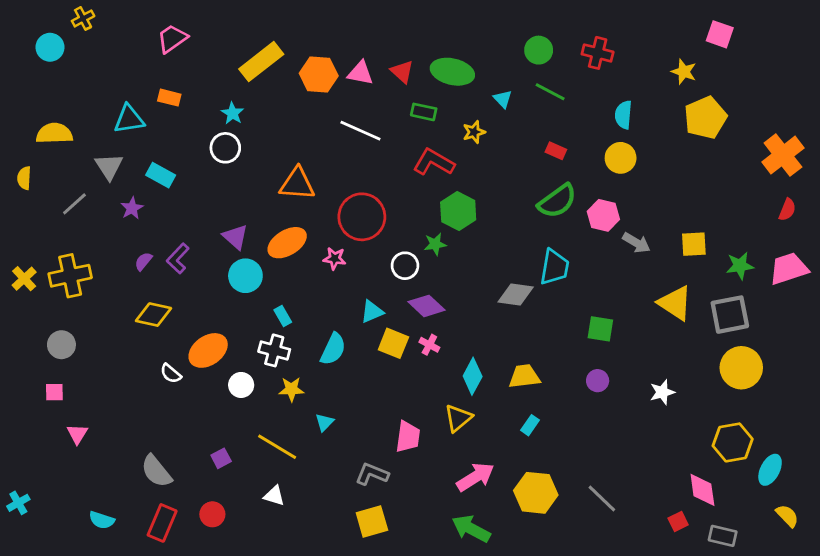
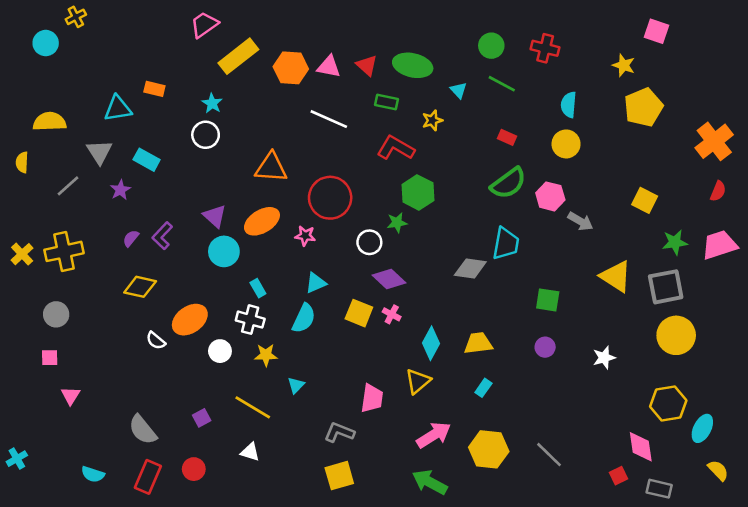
pink trapezoid: (172, 39) -> (204, 25), moved
yellow square: (694, 244) -> (645, 200), moved, turned 30
cyan triangle: (372, 312) -> (316, 283), moved

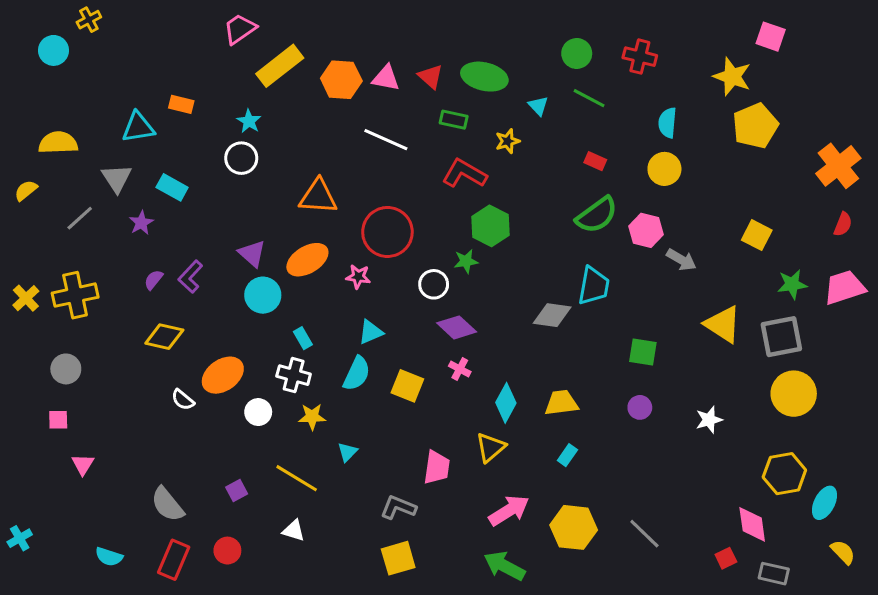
yellow star: (624, 65) -> (732, 77), size x1.4
yellow semicircle: (22, 162) -> (26, 190), turned 48
yellow square: (359, 313) -> (407, 386), moved

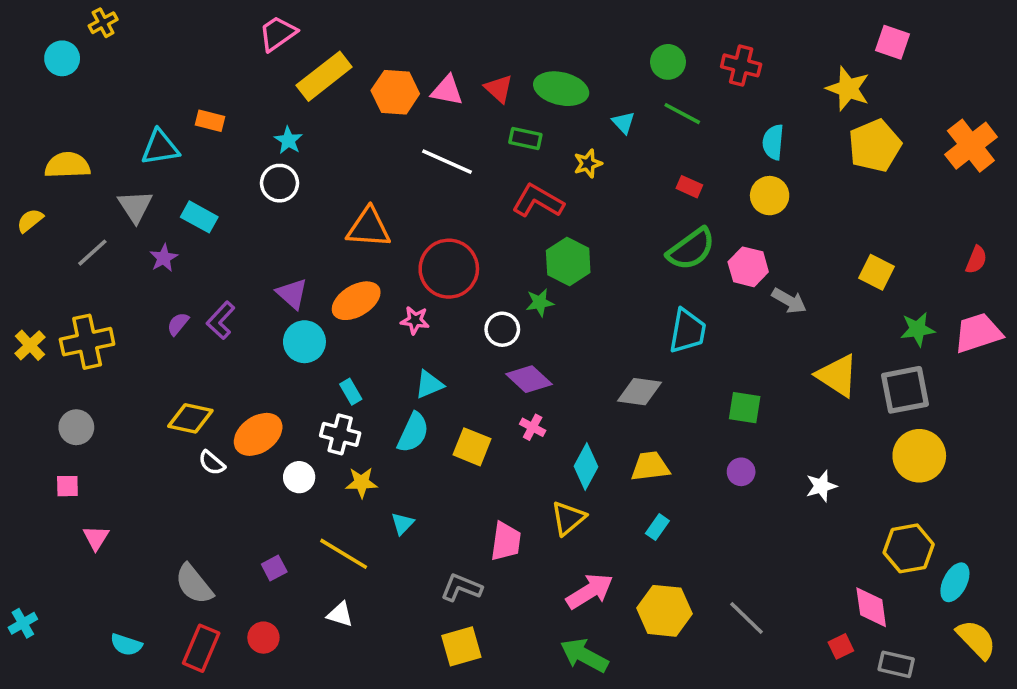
orange cross: (838, 166) -> (971, 146), moved
gray diamond: (552, 315) -> (639, 392), moved
yellow diamond: (164, 337) -> (190, 418), moved
yellow semicircle: (843, 552) -> (976, 639), size x1.4

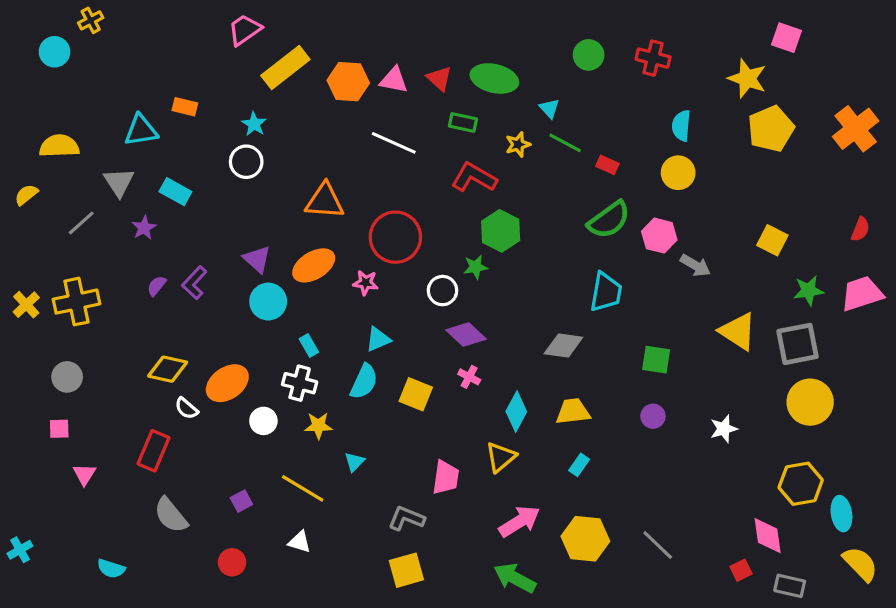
green line: (682, 114) -> (565, 143), moved
cyan ellipse: (955, 582) -> (841, 514), turned -36
red rectangle: (201, 648) -> (153, 451), moved

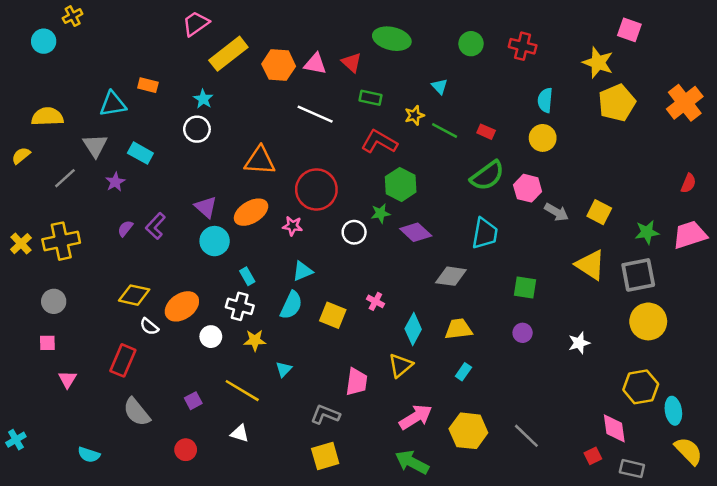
green ellipse: (494, 78) -> (392, 39), moved
green line: (565, 143) -> (445, 130), moved
yellow square: (772, 240) -> (599, 212), moved
purple diamond: (466, 335) -> (416, 232), moved

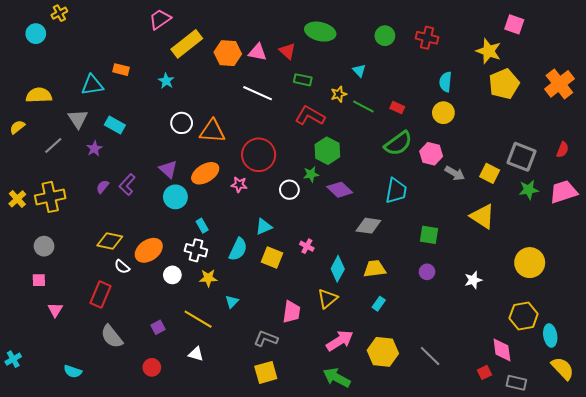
white circle: (197, 129) -> (182, 123), moved
cyan triangle: (303, 271) -> (264, 227), moved
gray square: (638, 275) -> (521, 157), moved, turned 32

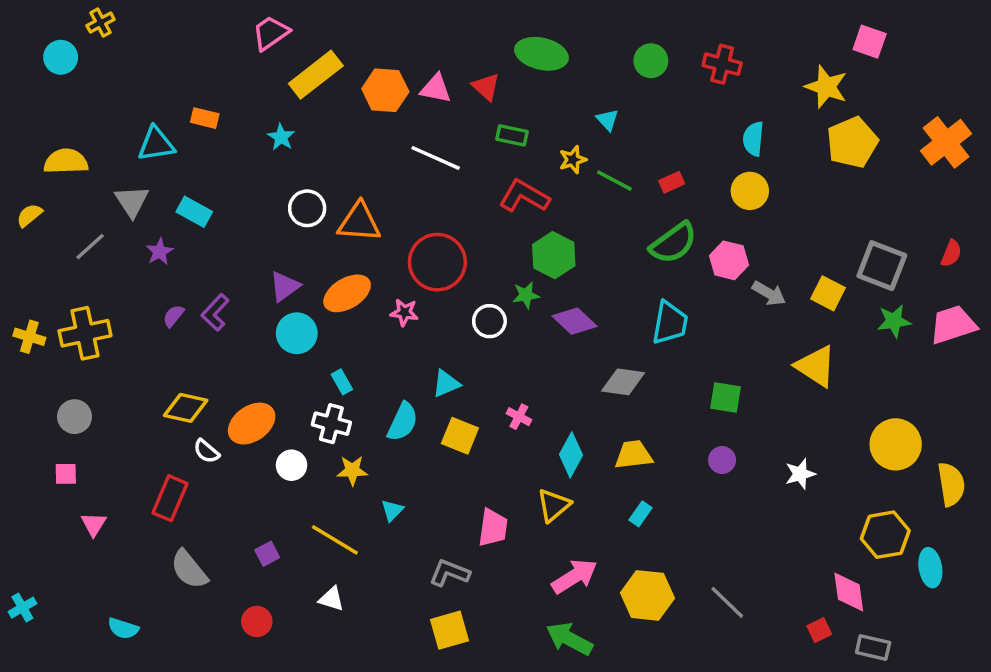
red rectangle: (397, 108) -> (672, 182), turned -48
purple triangle: (168, 169) -> (285, 286), turned 42
yellow cross: (17, 199) -> (29, 337), turned -30
yellow semicircle: (563, 368) -> (951, 484), moved, turned 35

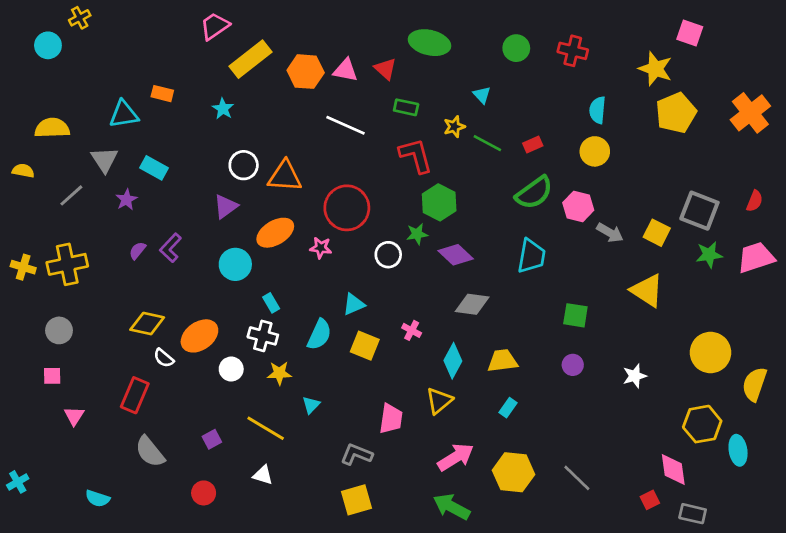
red L-shape: (524, 196) -> (416, 156), turned 45
yellow semicircle: (29, 215) -> (23, 171), turned 50
purple triangle: (285, 286) -> (226, 206), moved
gray diamond: (623, 382) -> (472, 304), moved
yellow semicircle: (951, 484) -> (755, 384), turned -152

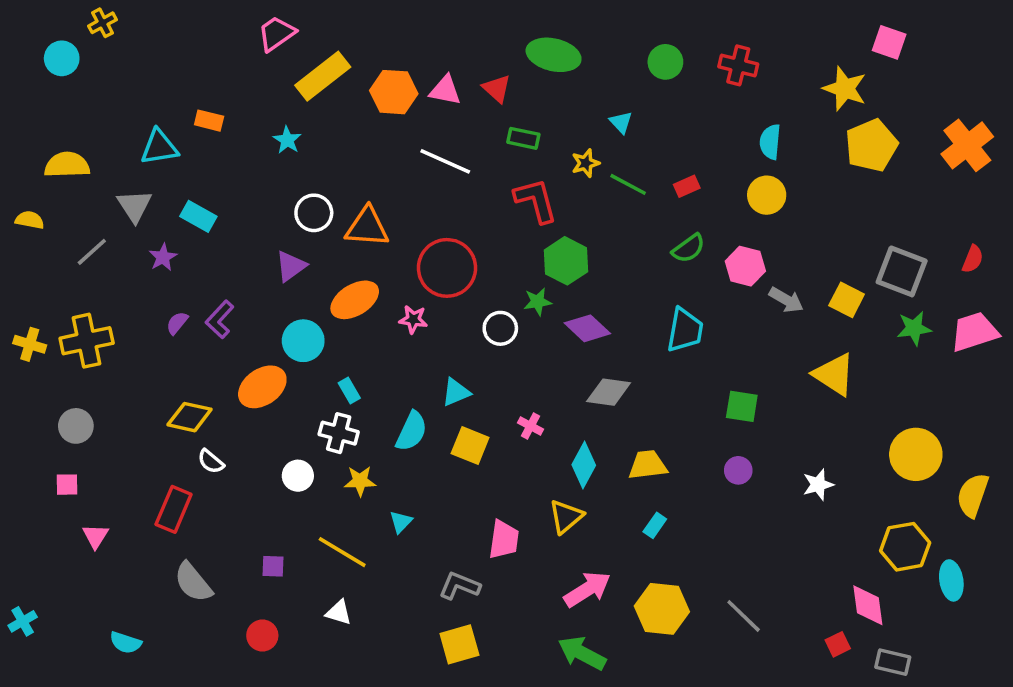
green semicircle: (534, 193) -> (689, 248), size x0.7
orange ellipse: (199, 336) -> (262, 387), moved
purple square: (212, 439) -> (273, 566), turned 30

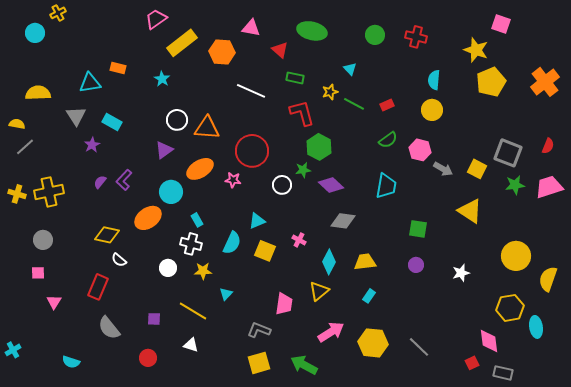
pink triangle: (445, 90) -> (251, 28), moved
gray line: (92, 252) -> (25, 147), moved
green arrow: (582, 653) -> (304, 365), moved

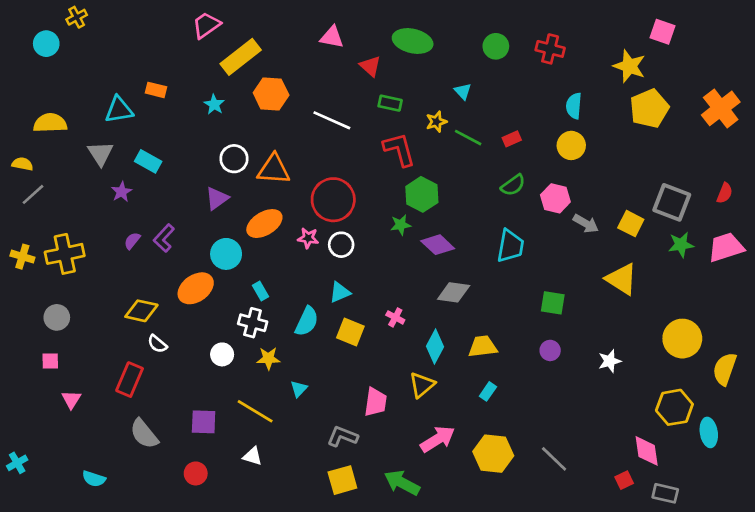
orange hexagon: (222, 52) -> (271, 94), moved
white circle: (282, 185) -> (341, 245), moved
purple square: (154, 319) -> (204, 422), size x1.5

